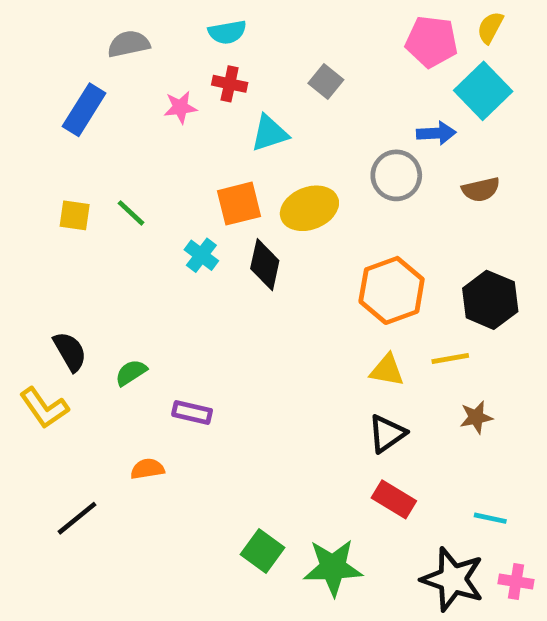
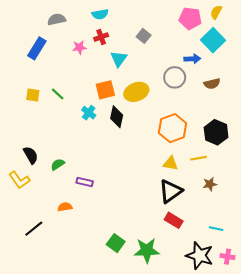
red cross: (230, 84) -> (101, 37), turned -32
cyan triangle: (270, 133) -> (119, 59), turned -36
black triangle: (387, 434) -> (171, 191), size x1.4

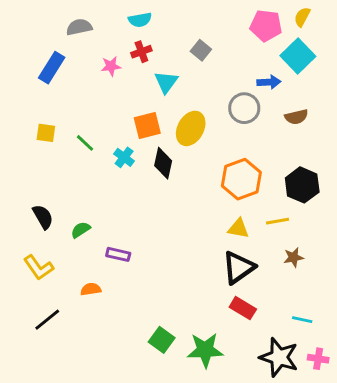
yellow ellipse: (136, 92) -> (191, 128), turned -40
green line: (58, 94) -> (85, 143), moved
yellow L-shape: (19, 180) -> (39, 267), moved

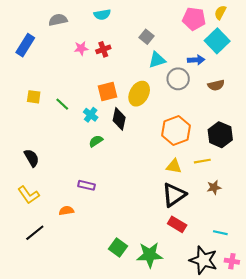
red cross: (141, 52) -> (103, 49), moved
blue rectangle: (52, 68) -> (25, 45), moved
cyan triangle: (166, 82) -> (157, 60), moved, turned 36
green semicircle: (81, 230) -> (96, 141), moved

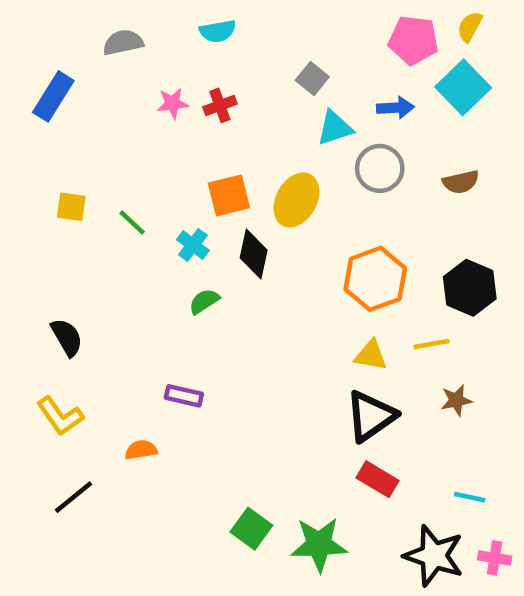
blue arrow: (196, 60) -> (395, 108), moved

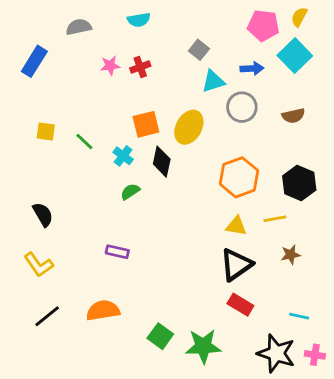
orange semicircle: (141, 450) -> (103, 310), moved, size x1.6

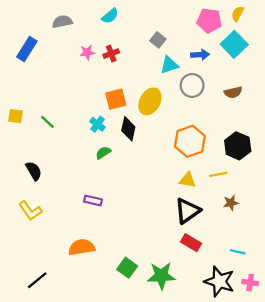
cyan semicircle: (139, 20) -> (110, 16), turned -30
yellow square: (46, 131) -> (15, 116), moved
green line: (84, 141) -> (47, 122), moved
black line: (47, 316) -> (37, 280), moved

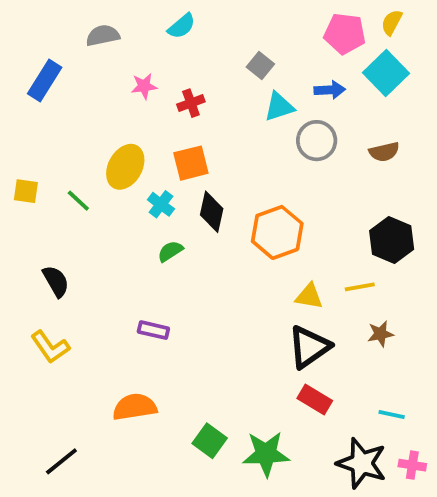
red cross: (111, 54) -> (191, 103), moved
yellow ellipse: (150, 101) -> (125, 167), moved
orange hexagon: (190, 141) -> (277, 232), moved

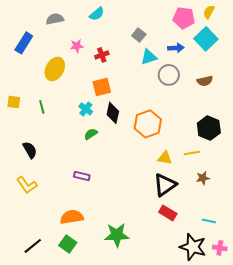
yellow ellipse: (125, 167) -> (55, 69), moved
green line: (78, 201) -> (42, 107), turned 32
green square: (210, 441) -> (68, 244), moved
green star: (266, 454) -> (117, 235), moved

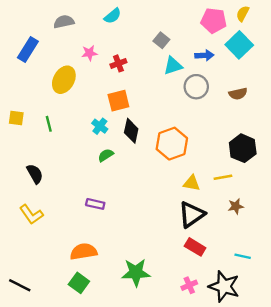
black line: (33, 246) -> (20, 285), moved, turned 66
pink cross: (220, 248) -> (189, 285), moved, turned -32

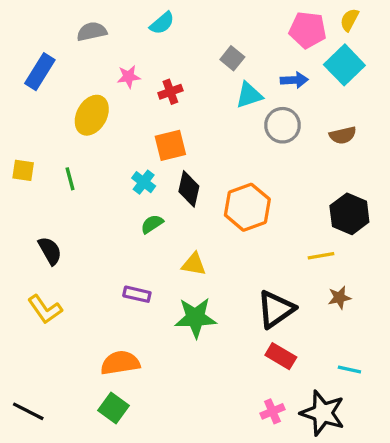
yellow triangle: (192, 183) -> (194, 264), moved
green star: (136, 272) -> (196, 318), moved

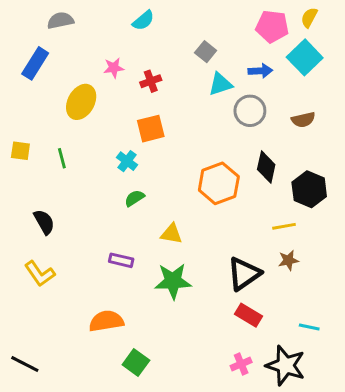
gray semicircle: (92, 32) -> (60, 20), moved
black diamond: (189, 189) -> (266, 167), moved
brown star: (339, 298) -> (288, 260), moved
green square: (114, 408) -> (136, 363), moved

